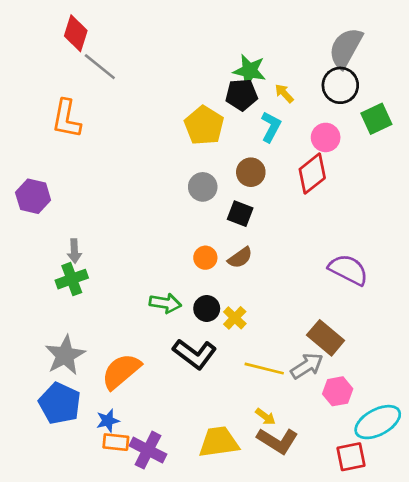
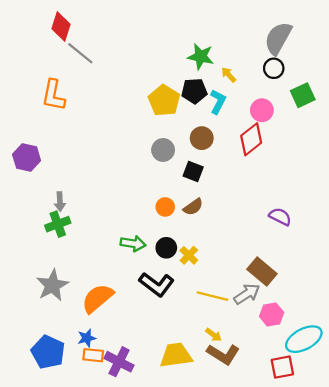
black circle: (340, 85) -> (274, 68), size x0.7
black pentagon: (241, 95) -> (194, 91), moved
purple semicircle: (348, 270) -> (280, 217), size x0.7
blue pentagon: (60, 403) -> (48, 352), moved

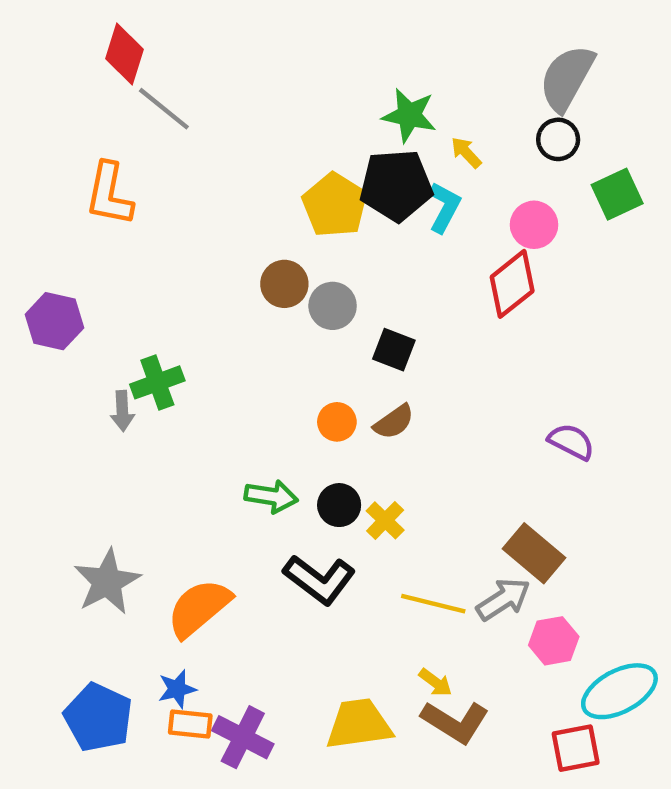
black pentagon: (194, 91) -> (396, 185), size x1.4
brown circle: (202, 138) -> (284, 284), moved
green cross: (58, 224) -> (157, 382), moved

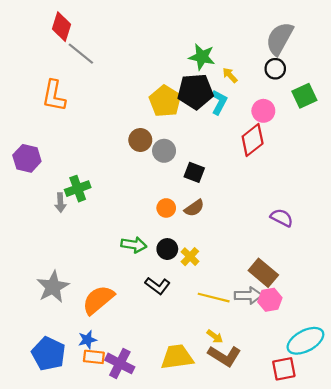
black L-shape: (319, 580) -> (158, 286), size x0.7
gray arrow: (503, 599) -> (248, 295), turned 32
pink hexagon: (554, 641) -> (270, 300), moved

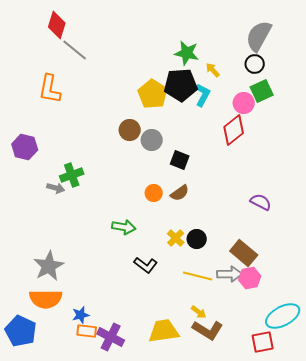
green square: (304, 96) -> (262, 91), moved
gray arrow: (60, 203) -> (56, 188), turned -72
black circle: (167, 249) -> (197, 239), moved
orange semicircle: (98, 300) -> (46, 299), moved, turned -140
blue pentagon: (49, 354) -> (21, 331), moved

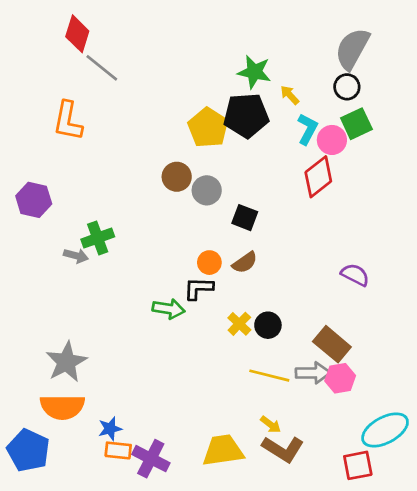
cyan L-shape: (203, 95) -> (307, 129), moved
black L-shape: (146, 265) -> (198, 288), moved, turned 145

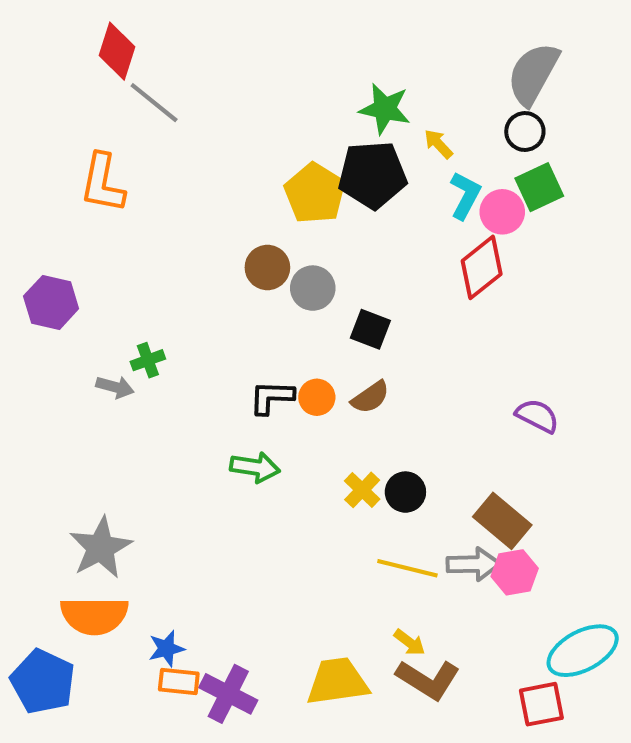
green cross: (98, 238) -> (148, 360), size x0.7
black L-shape: (198, 288) -> (272, 397), moved

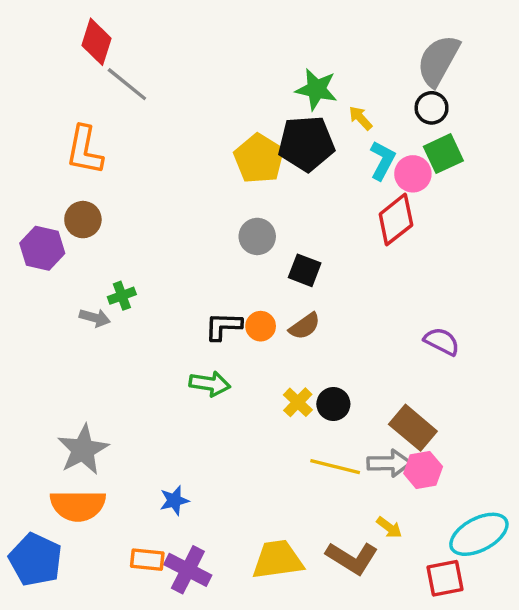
brown circle: (267, 267) -> (83, 220), moved
yellow arrow: (410, 642) -> (389, 528), moved
blue star: (166, 649) -> (174, 500), moved

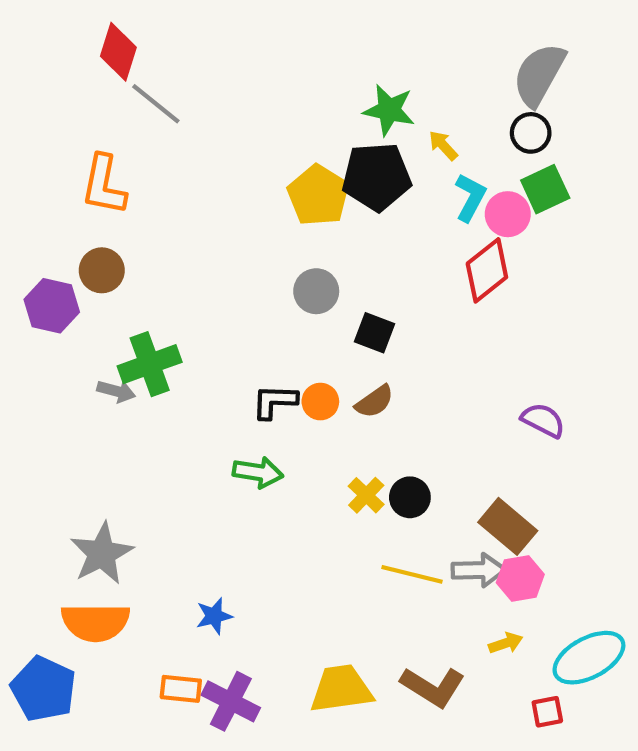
green cross: (122, 296) -> (150, 364), size x1.8
yellow arrow: (389, 528) -> (506, 643), moved, turned -56
red square: (445, 578) -> (547, 712), size x0.7

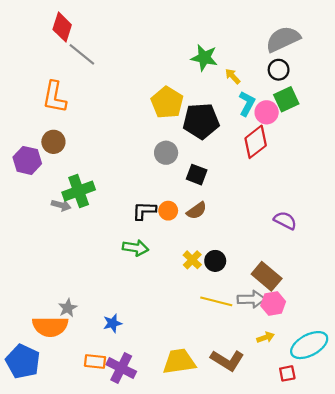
gray semicircle: (539, 75) -> (283, 39), turned 36
black pentagon: (377, 177) -> (201, 121), moved
gray star: (102, 554) -> (68, 308), moved, size x0.6

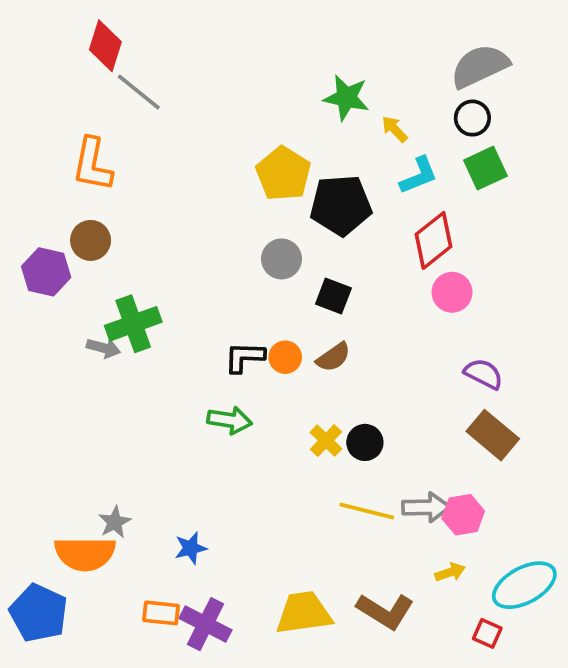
cyan L-shape: (247, 104) -> (419, 176), turned 40
pink circle: (267, 112) -> (452, 292), moved
brown rectangle: (267, 276) -> (493, 435), moved
red square: (287, 373) -> (487, 633), turned 35

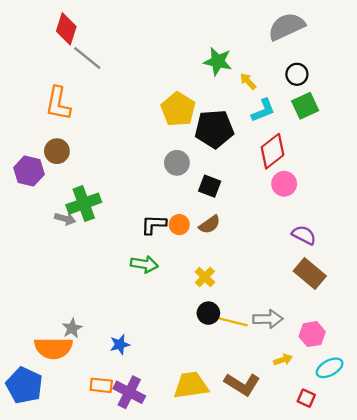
gray semicircle: (480, 66) -> (286, 27), moved
black circle: (365, 442) -> (208, 313), moved
pink hexagon: (463, 515) -> (312, 334), moved
cyan ellipse: (524, 585) -> (330, 368), size x0.7

